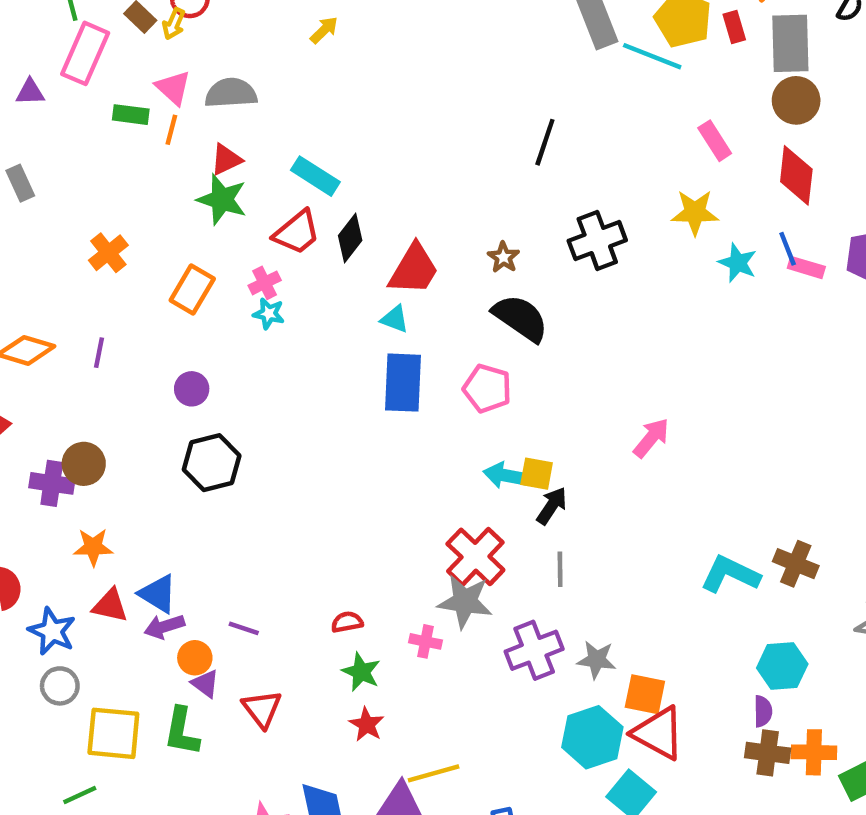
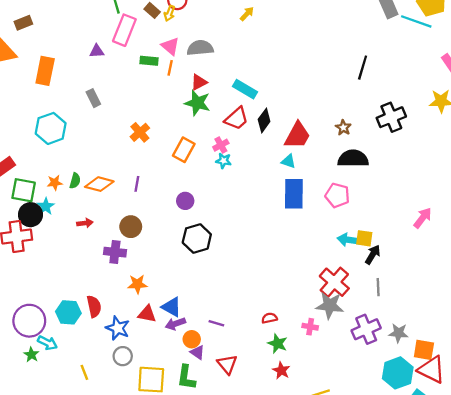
black semicircle: (520, 318) -> (353, 159), turned -32
brown circle: (84, 464) -> (131, 227), moved

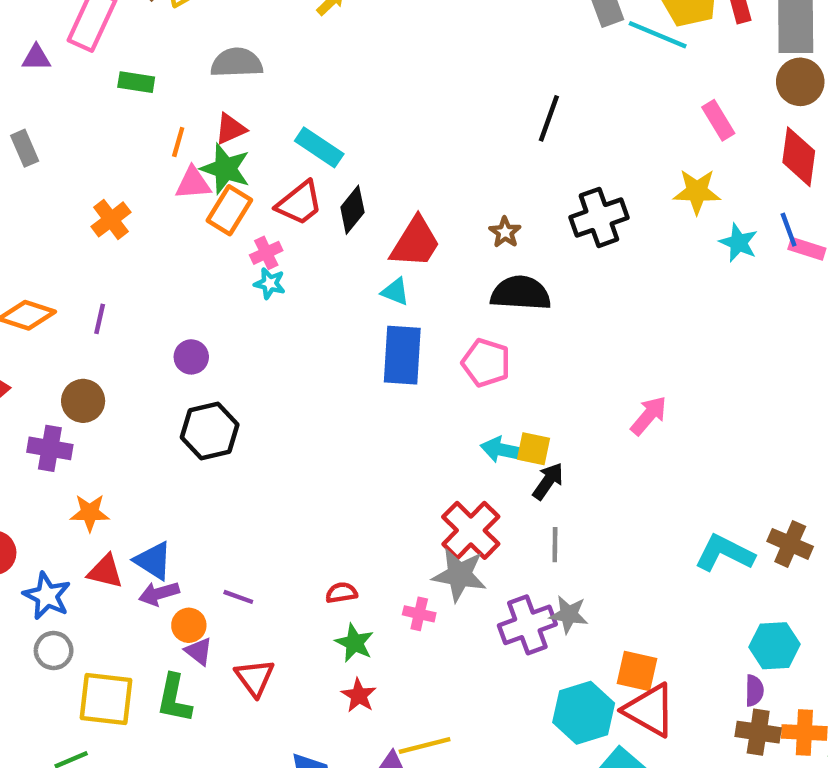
pink triangle: (170, 46) -> (193, 183), moved, turned -48
orange line: (170, 68) -> (178, 142), moved
orange rectangle: (184, 150) -> (229, 210), moved
gray star: (398, 333) -> (569, 614), moved

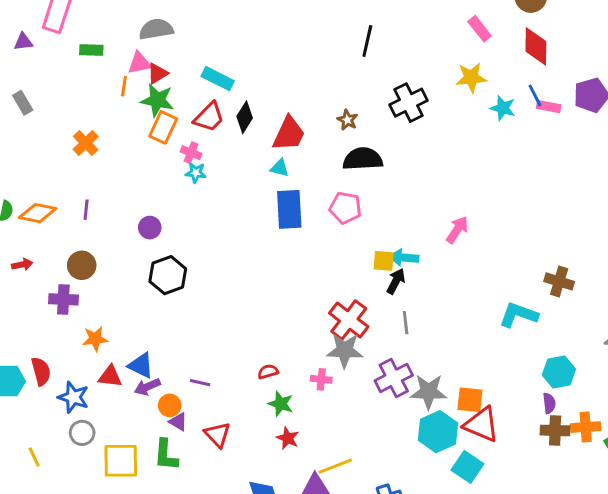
pink triangle: (193, 183) -> (139, 63), moved
pink cross: (266, 253) -> (191, 153), turned -36
cyan arrow: (503, 450) -> (404, 258), moved
brown cross: (790, 544) -> (559, 281), moved
gray star: (569, 614) -> (429, 392), moved, size x1.4

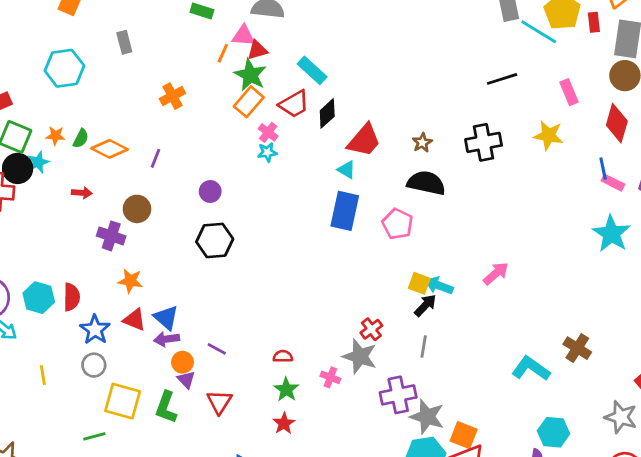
black line: (367, 41) -> (502, 79), moved, turned 44
cyan star: (503, 108) -> (611, 234), moved, size x1.5
cyan star: (196, 173) -> (267, 152), turned -30
red cross: (349, 320) -> (371, 329), size x0.6

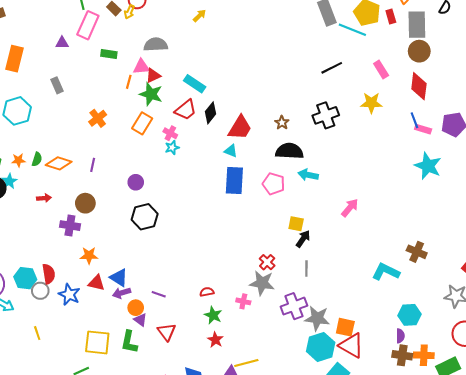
orange rectangle: (249, 102) -> (142, 123), moved
cyan arrow: (439, 286) -> (308, 175), moved
gray circle: (94, 365) -> (40, 291), moved

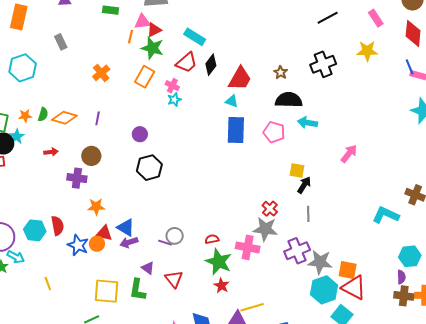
gray circle: (40, 291) -> (175, 236), moved
pink cross: (243, 301) -> (248, 247), size x1.6
orange circle: (136, 308) -> (97, 244), moved
green star: (213, 315) -> (219, 262), size x1.5

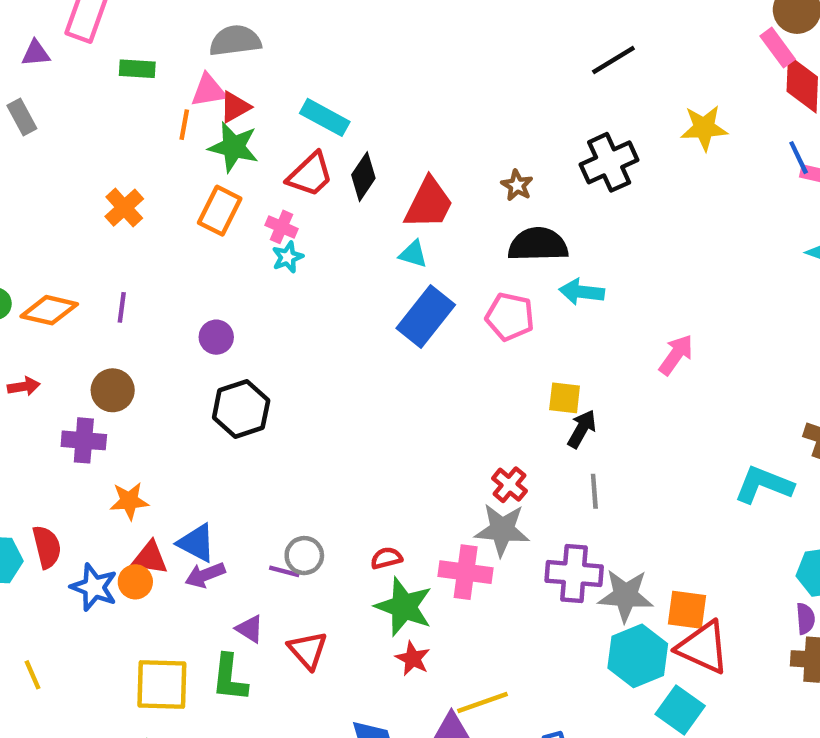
pink rectangle: (376, 18) -> (778, 48), moved
gray rectangle: (61, 42) -> (22, 117), moved
blue rectangle: (236, 130) -> (426, 316), turned 40
purple cross: (297, 251) -> (574, 574), turned 30

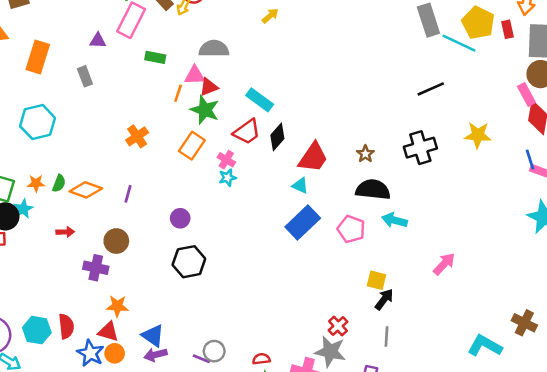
red triangle: (150, 558) -> (108, 332), moved

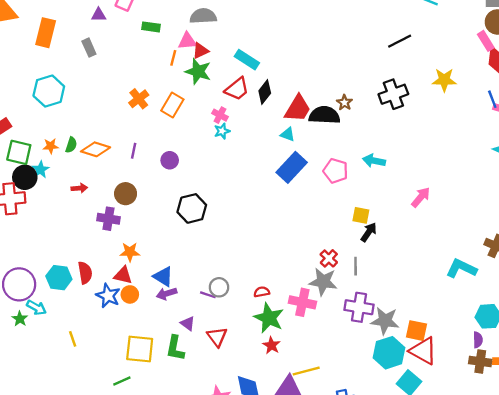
orange rectangle: (192, 146) -> (172, 105), moved
black semicircle: (373, 190) -> (324, 115), moved
purple circle: (180, 218) -> (170, 160), moved
gray line: (386, 336) -> (356, 266), moved

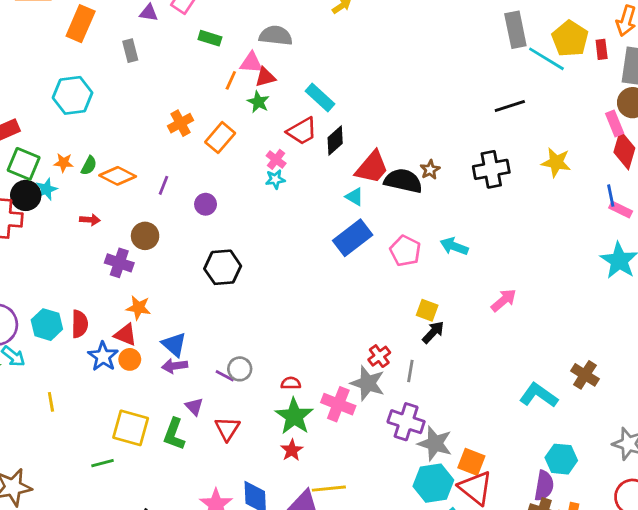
green star: (198, 71) -> (258, 102), size x0.7
purple semicircle: (478, 340) -> (544, 486), size x1.5

